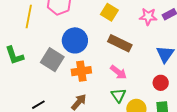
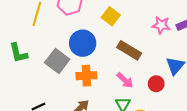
yellow square: (109, 12) -> (111, 16), moved
red circle: (161, 83) -> (156, 84), moved

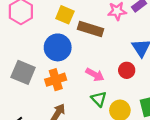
blue circle: (83, 43) -> (58, 47), moved
brown rectangle: (129, 50) -> (91, 29), moved

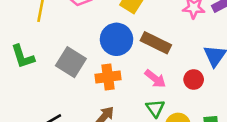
brown rectangle: (91, 29) -> (156, 43), moved

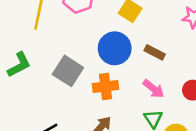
brown rectangle: (156, 43) -> (155, 52), size x0.7
green L-shape: (23, 57) -> (19, 65), turned -100

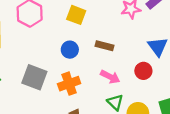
blue circle: (115, 48) -> (70, 50), size x0.6

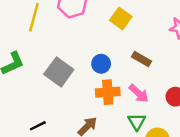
blue circle: (70, 50) -> (101, 64), moved
orange cross: (69, 84) -> (108, 92), moved

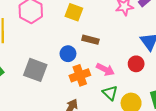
brown rectangle: (142, 59) -> (90, 40), moved

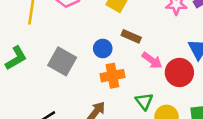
red circle: (136, 64) -> (179, 72), size x1.5
pink arrow: (105, 69) -> (152, 60), moved

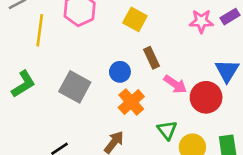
brown rectangle: (131, 36) -> (152, 58), turned 42
orange cross: (112, 76) -> (131, 102), turned -30

